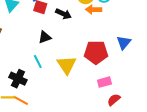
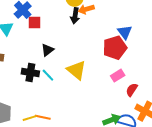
black arrow: (63, 14) -> (75, 16), moved, turned 91
red pentagon: (96, 52) -> (115, 48), moved
black cross: (18, 79) -> (30, 72), moved

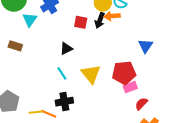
red square: (35, 22) -> (81, 22), moved
red pentagon: (115, 48) -> (124, 73), moved
black cross: (30, 72) -> (64, 102), moved, turned -30

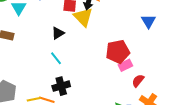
blue triangle: (146, 46) -> (148, 21), moved
yellow triangle: (91, 74) -> (83, 17), moved

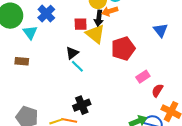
red pentagon: (118, 52) -> (123, 49), moved
cyan line: (56, 58) -> (77, 66), moved

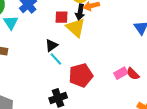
red pentagon: (123, 49) -> (81, 75), moved
red semicircle: (157, 91) -> (133, 74), moved, turned -80

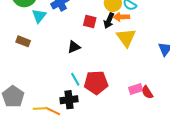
yellow triangle: (76, 28) -> (126, 38), moved
cyan line: (56, 59) -> (75, 79), moved

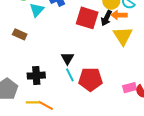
red square: (90, 22) -> (87, 18), size x1.6
black triangle: (74, 47) -> (67, 58), moved, turned -40
black cross: (69, 100) -> (36, 76), moved

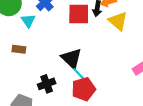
black triangle: (67, 58) -> (71, 58), size x1.6
red pentagon: (90, 79) -> (84, 89), moved

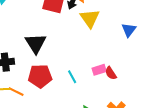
cyan line: (78, 74) -> (72, 77), moved

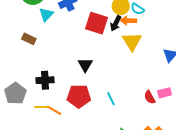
black triangle: (36, 43) -> (85, 65), moved, size x0.7
pink rectangle: (99, 70) -> (165, 93), moved

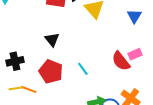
red pentagon: (79, 96) -> (51, 72), turned 30
red semicircle: (150, 97) -> (121, 61), size x1.5

